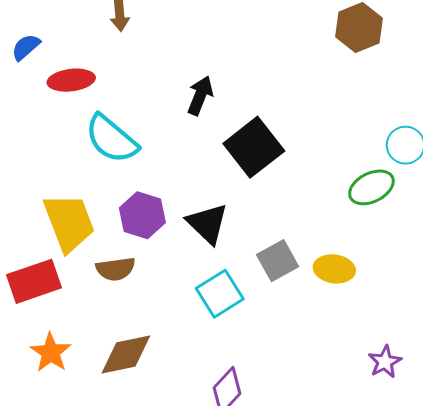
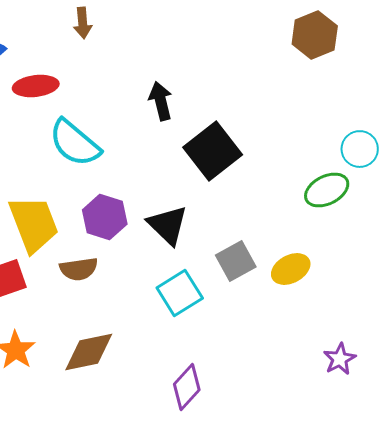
black arrow: (200, 96) -> (161, 101), turned -36
yellow ellipse: (334, 269) -> (291, 269), turned -36

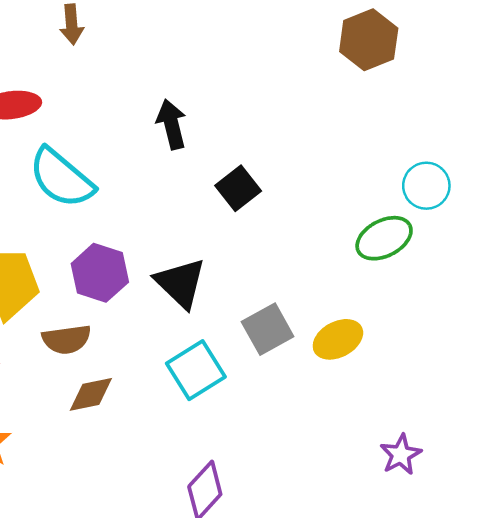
black square: (213, 151) -> (238, 188), size x0.6
brown diamond: (89, 352) -> (91, 394), moved, size x0.7

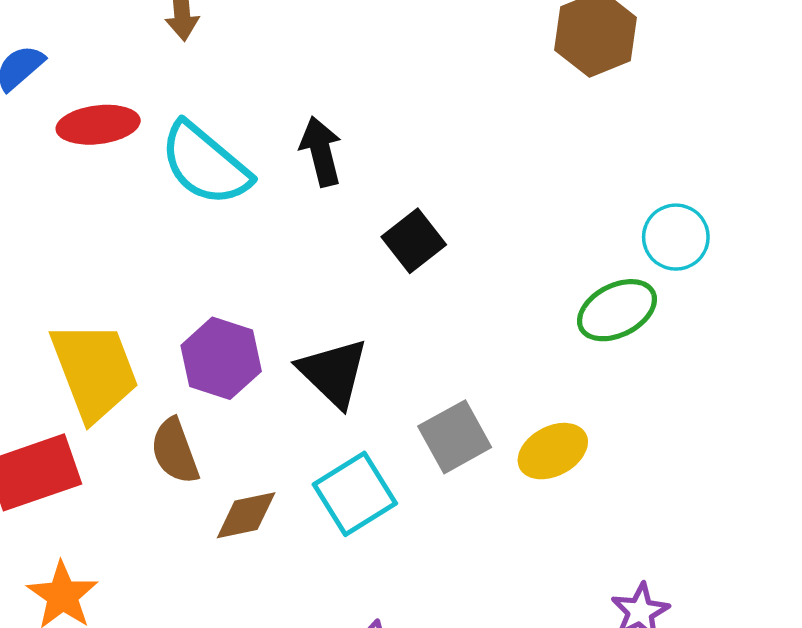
cyan semicircle: (61, 178) -> (205, 164), moved
brown semicircle: (67, 339) -> (175, 451), turned 78
brown diamond: (91, 394) -> (246, 515), moved

